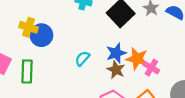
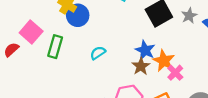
blue star: (116, 53) -> (145, 50), turned 30
cyan semicircle: (82, 58) -> (98, 53), moved

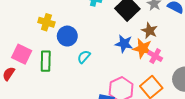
blue circle: (78, 15) -> (67, 36), moved
brown star: (141, 66) -> (149, 31), moved

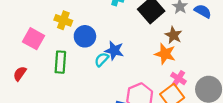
blue star: (124, 44) -> (114, 51), moved
pink square: (22, 54) -> (34, 39), moved
pink cross: (155, 56) -> (178, 78), moved

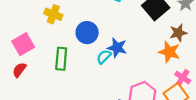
yellow cross: (63, 20) -> (53, 14), moved
brown star: (173, 35) -> (178, 33), turned 30
pink square: (34, 39) -> (23, 44), moved, turned 30

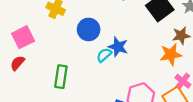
orange star: (169, 52) -> (171, 54), turned -30
green rectangle: (61, 59) -> (61, 77), moved

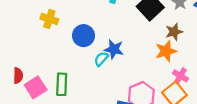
pink square: (23, 37) -> (36, 87), moved
red semicircle: (17, 63) -> (18, 76), turned 147

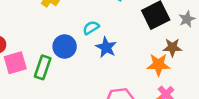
blue circle: (84, 36) -> (65, 47), moved
cyan semicircle: (101, 59) -> (91, 28), moved

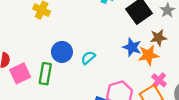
cyan semicircle: (91, 28) -> (88, 58), moved
blue star: (106, 47) -> (132, 47), moved

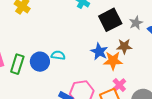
blue circle: (62, 52) -> (40, 62), moved
cyan semicircle: (88, 58) -> (58, 55), turned 40

